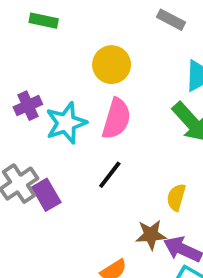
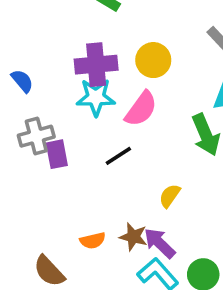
purple cross: (28, 106) -> (96, 65), moved, size x1.6
brown star: (151, 235) -> (133, 237), moved

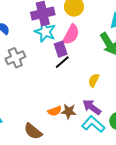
cyan star: (96, 97) -> (45, 32), turned 30
purple rectangle: (57, 154) -> (61, 49), moved
brown star: (133, 237) -> (69, 111), moved

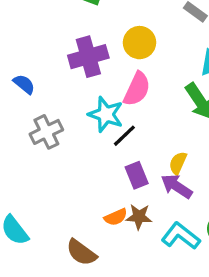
cyan star: (45, 32) -> (106, 114), moved
purple rectangle: (61, 49) -> (137, 175), moved
purple arrow: (92, 107) -> (177, 186), moved

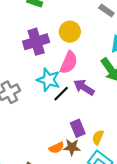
yellow semicircle: (178, 163) -> (98, 137), moved
purple rectangle: (137, 175) -> (78, 128), moved
purple arrow: (177, 186) -> (84, 87), moved

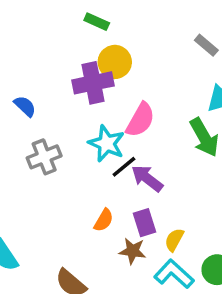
yellow circle: (70, 32) -> (115, 62), moved
purple arrow: (84, 87) -> (147, 178), moved
orange semicircle: (56, 148) -> (104, 220), moved, turned -40

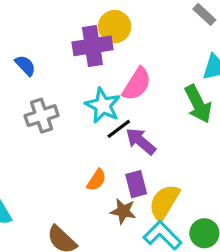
yellow semicircle: (174, 240) -> (164, 202), size x1.6

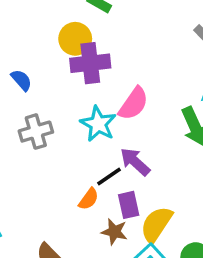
yellow circle: (115, 27) -> (75, 39), moved
black line: (119, 129) -> (109, 176), moved

